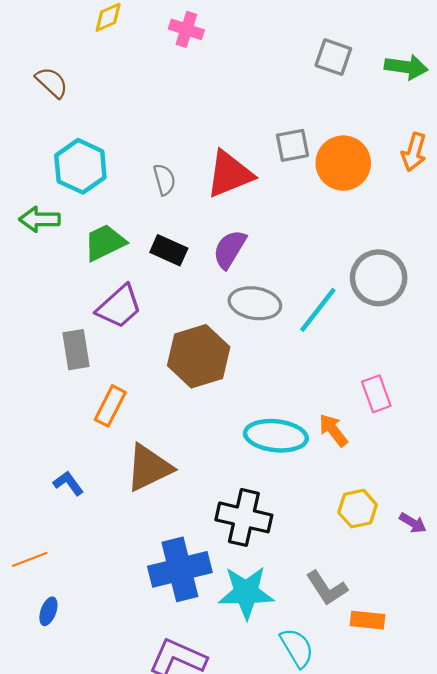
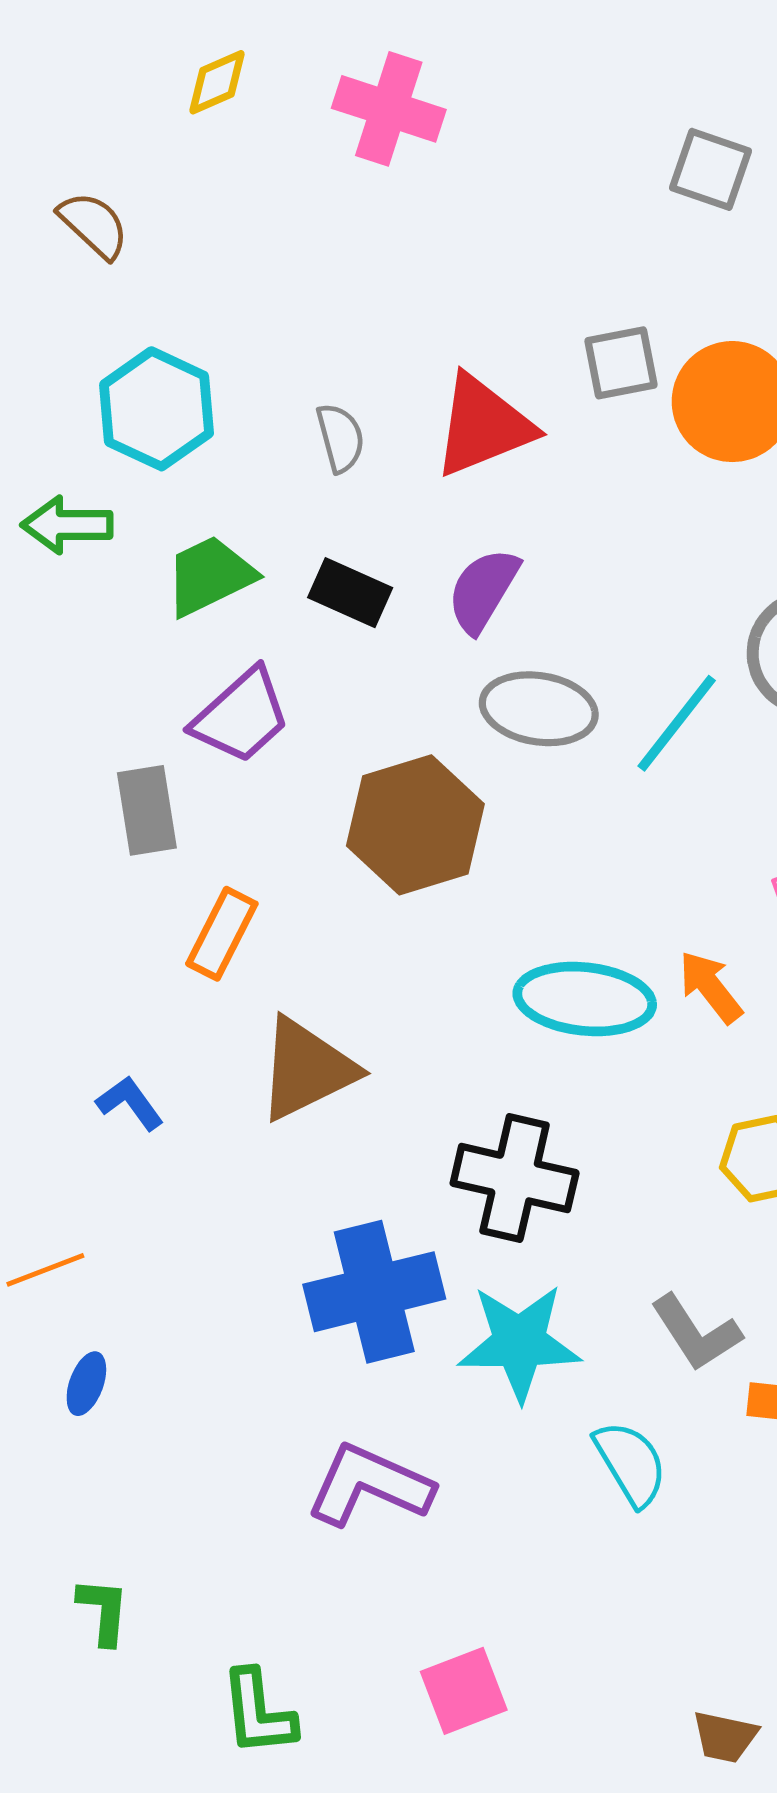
pink cross: (186, 29) -> (389, 109), size x1.4

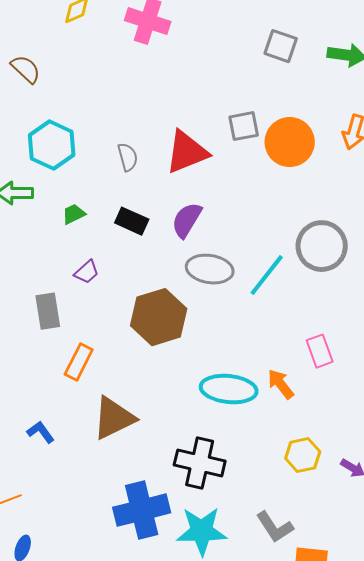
green trapezoid: (210, 576) -> (74, 214), size x0.6
purple trapezoid: (241, 716) -> (87, 272), size x0.6

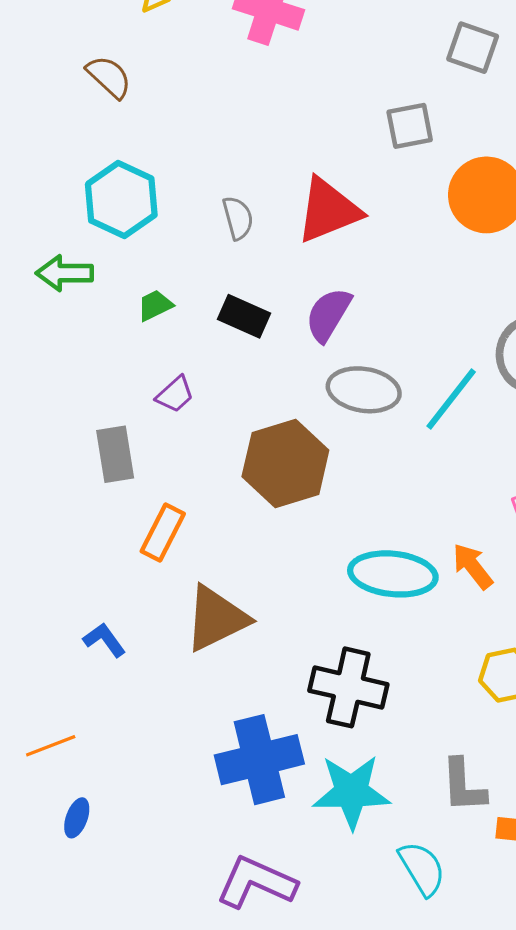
brown semicircle: (26, 69) -> (109, 77), moved
gray square: (244, 126) -> (410, 126), moved
gray L-shape: (275, 527) -> (463, 786), turned 30

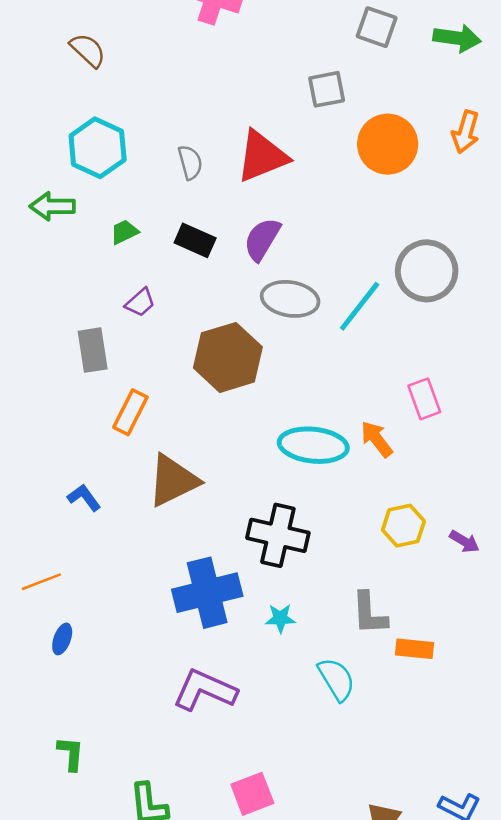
cyan star: (351, 792) -> (280, 618), size x0.5

